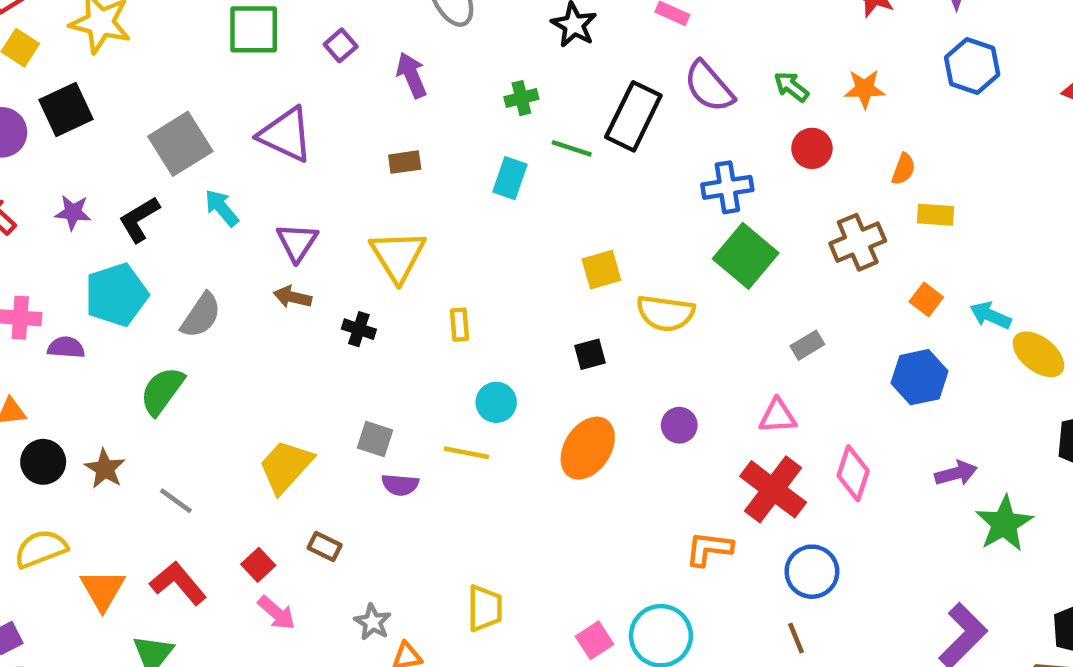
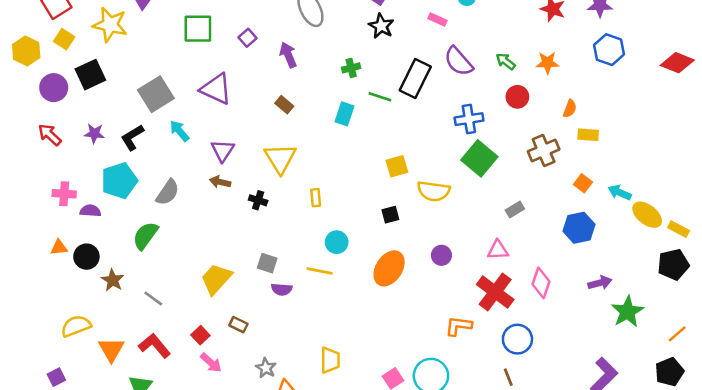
brown rectangle: (405, 162) -> (284, 105), turned 48
black circle: (43, 462) -> (86, 257), moved

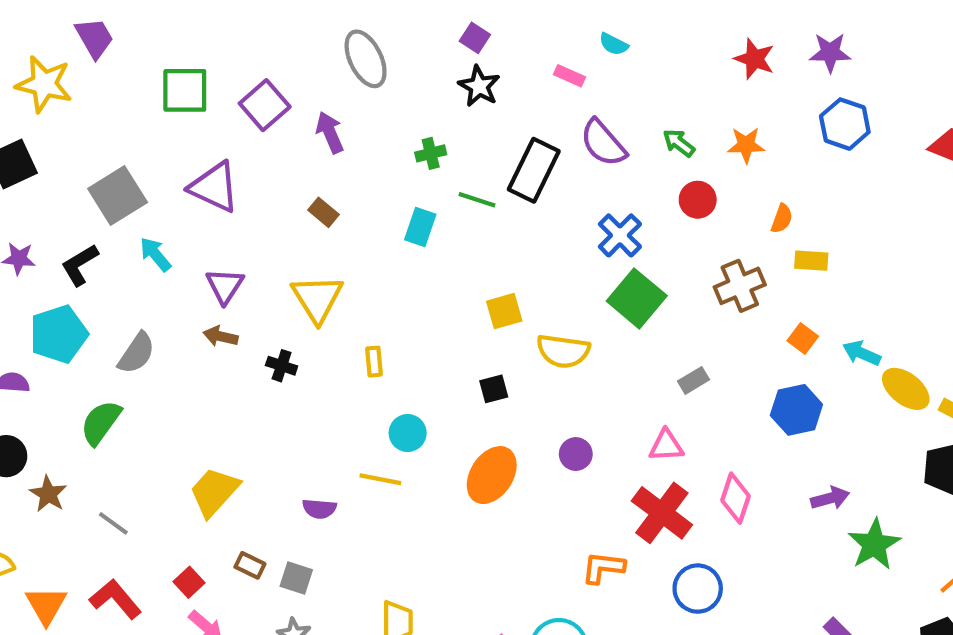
purple square: (248, 38) -> (265, 105), size x1.6
blue cross: (469, 119) -> (620, 235), turned -36
gray square: (267, 263) -> (296, 578), moved

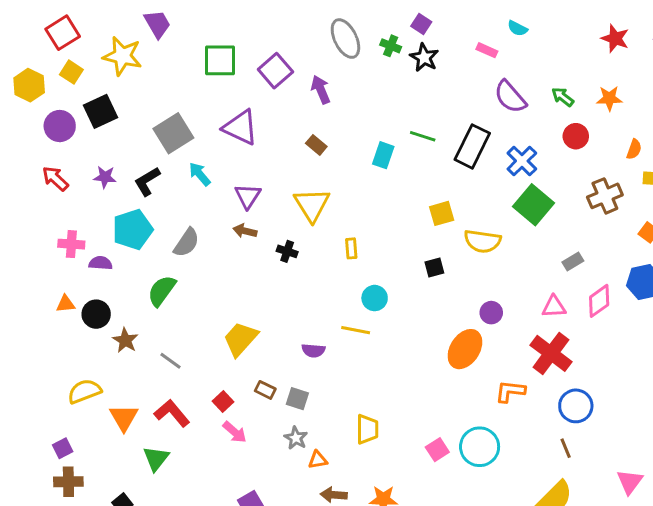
green cross: (431, 153) -> (391, 46), moved, turned 36
black rectangle: (534, 170) -> (472, 146), moved
orange ellipse: (492, 475) -> (465, 349), moved
pink diamond: (736, 498) -> (599, 301), moved, turned 36

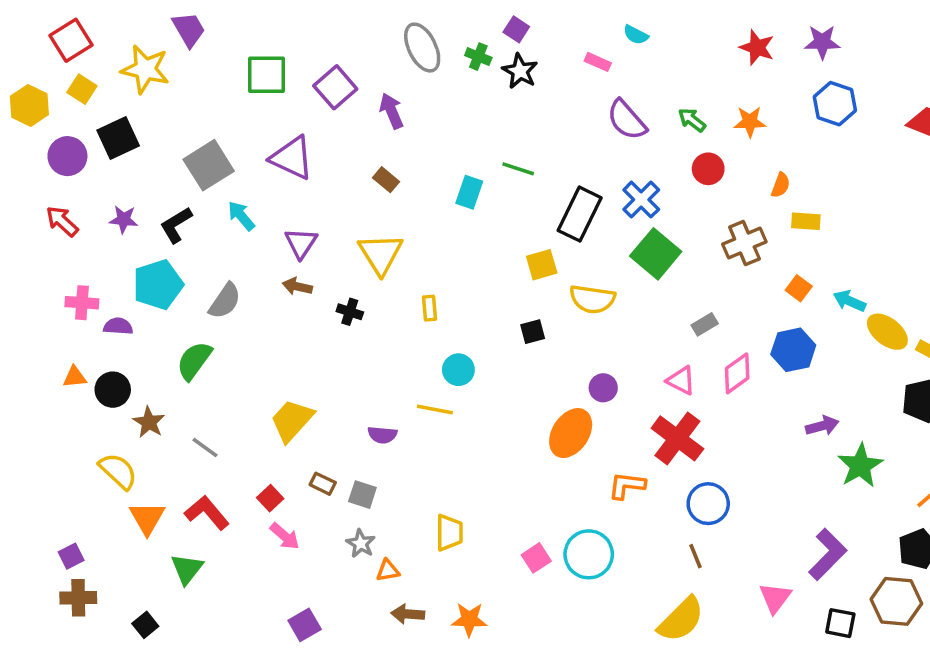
black rectangle: (472, 146) -> (580, 214), moved
pink triangle: (554, 307) -> (681, 381), turned 30
yellow semicircle: (84, 391) -> (118, 471), moved, turned 64

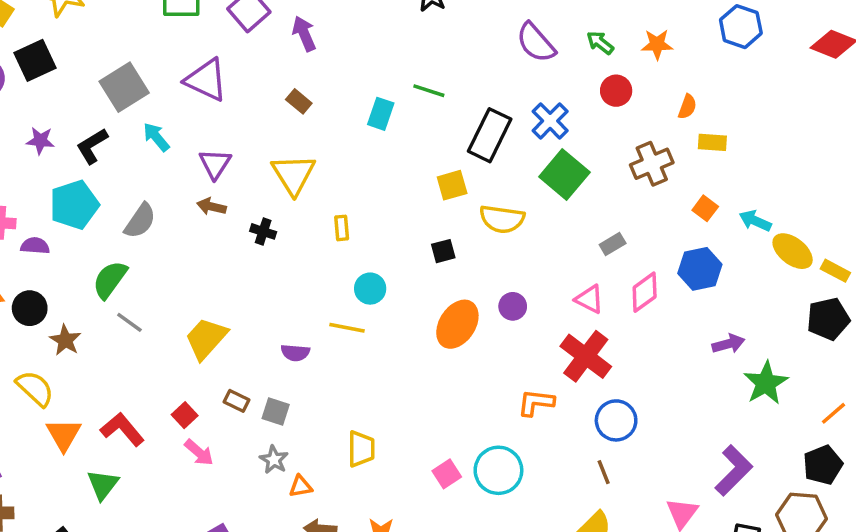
orange ellipse: (571, 433) -> (457, 324), moved
gray line: (205, 448) -> (129, 322), moved

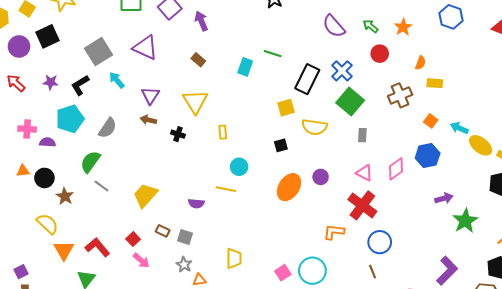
orange star: (657, 44) -> (403, 27), turned -30
gray rectangle: (613, 244) -> (362, 135), moved, turned -56

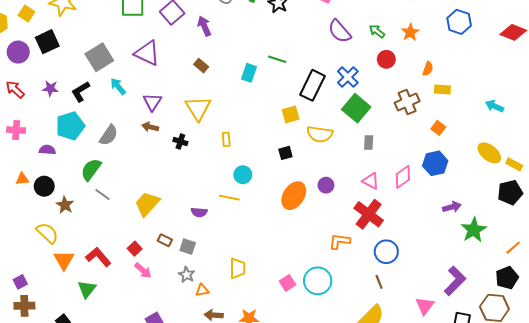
cyan arrow: (459, 128) -> (494, 106), moved
pink cross: (27, 129) -> (16, 130), moved

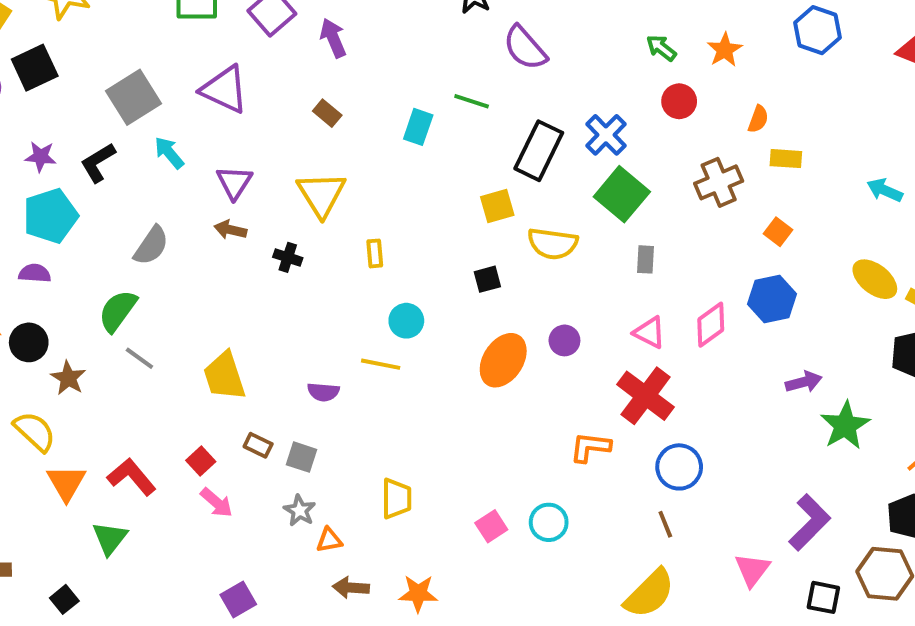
purple semicircle: (340, 31) -> (525, 48), moved
cyan pentagon: (70, 126) -> (50, 216), moved
yellow trapezoid: (147, 204) -> (224, 376), turned -60
cyan circle: (318, 281) -> (549, 522), size x0.7

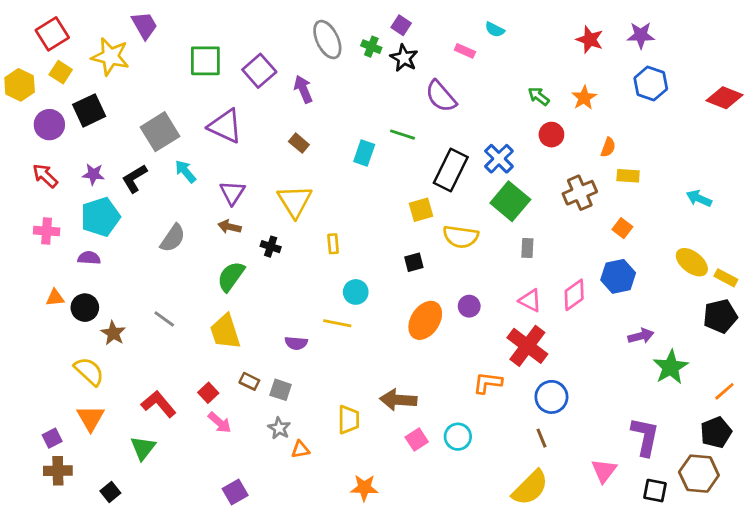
green semicircle: (118, 311) -> (231, 276), moved
orange triangle: (66, 483) -> (91, 418), moved
purple L-shape: (810, 522) -> (645, 437), turned -33
brown arrow: (351, 588) -> (398, 400), moved, size x1.4

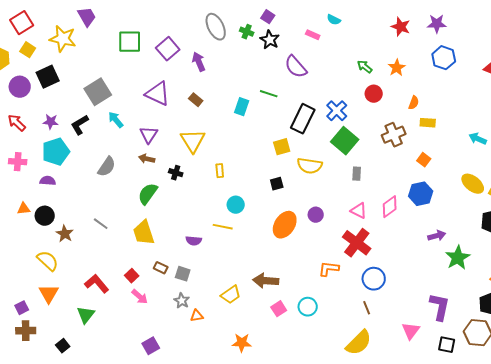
purple triangle: (225, 126) -> (158, 94), moved
yellow trapezoid: (349, 420) -> (231, 295), turned 55

